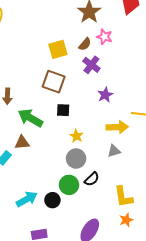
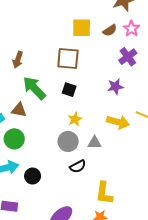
purple cross: (91, 65) -> (128, 57), moved
brown square: (54, 82) -> (68, 58), turned -30
gray triangle: (114, 151) -> (94, 143), moved
green circle: (69, 185) -> (14, 139), moved

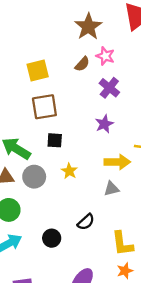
yellow square: (82, 28) -> (38, 70), moved
gray circle: (68, 141) -> (34, 177), moved
gray triangle: (94, 143) -> (111, 189), moved
black circle: (33, 176) -> (52, 238), moved

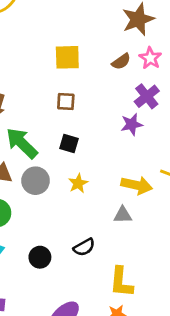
brown square: (44, 107) -> (66, 102), size x0.6
purple star: (104, 124) -> (132, 124), moved

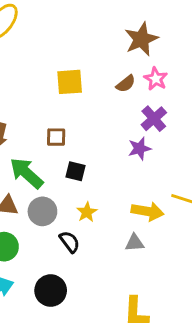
brown square: (66, 102) -> (56, 137), moved
black semicircle: (84, 247) -> (70, 242), moved, turned -95
black circle: (40, 257) -> (51, 291), size x1.4

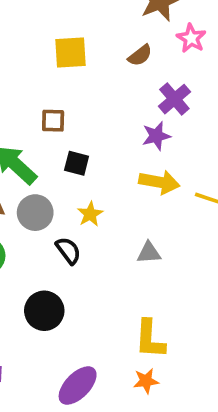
pink star: (156, 79) -> (191, 38), moved
yellow arrow: (148, 211) -> (159, 182), moved

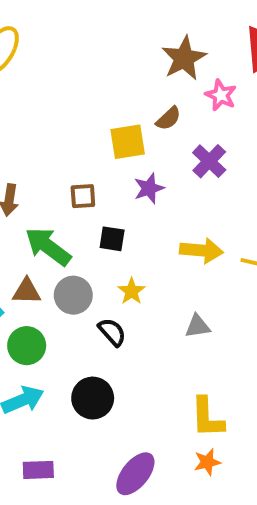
yellow square: (71, 53) -> (128, 142), moved
purple star: (156, 136) -> (149, 188), moved

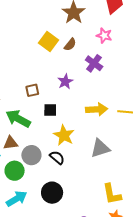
pink star: (221, 95) -> (104, 36), moved
yellow square: (128, 142) -> (48, 42), moved, turned -36
yellow star: (132, 291) -> (64, 135), size x1.5
gray circle: (73, 295) -> (31, 155), moved
gray triangle: (198, 326) -> (100, 148), size x1.5

